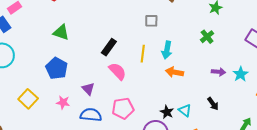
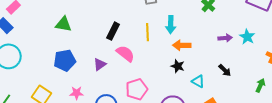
blue pentagon: (57, 68) -> (65, 60), turned -30
purple triangle: (88, 89) -> (100, 64), moved, turned 48
black star: (167, 112) -> (178, 66), moved

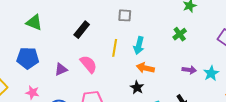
black rectangle: (113, 31) -> (82, 30), moved

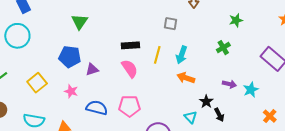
green triangle: (34, 22) -> (80, 22), turned 36
black rectangle: (82, 30) -> (130, 45), moved, turned 42
purple triangle: (61, 69) -> (92, 69), moved
black star: (137, 87) -> (206, 102), moved

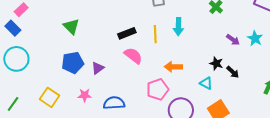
orange arrow: (186, 78) -> (173, 67), moved
purple arrow: (229, 84) -> (233, 40), turned 40
pink pentagon: (129, 106) -> (158, 89), moved

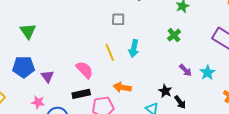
black rectangle: (127, 33) -> (81, 94), moved
yellow line: (155, 34) -> (110, 52), turned -30
purple triangle: (98, 68) -> (47, 76), turned -40
pink star: (85, 95) -> (38, 102), moved

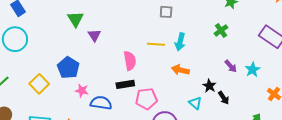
yellow line: (110, 52) -> (156, 44), turned -66
blue pentagon: (24, 67) -> (68, 68), moved, turned 30
pink semicircle: (85, 70) -> (130, 61), turned 30
purple triangle: (47, 76) -> (94, 35), moved
orange arrow: (122, 87) -> (180, 70), moved

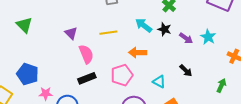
purple triangle: (94, 35) -> (71, 33), moved
cyan arrow: (180, 42) -> (144, 25), moved, turned 126
black star: (209, 86) -> (164, 29), moved
pink pentagon: (146, 99) -> (122, 75), moved

